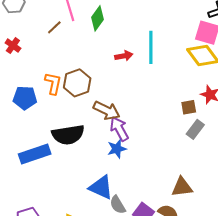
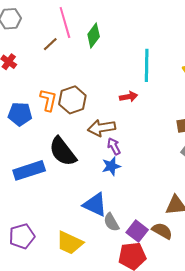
red arrow: (124, 56) -> (129, 97), moved
brown arrow: (107, 111) -> (101, 128), turned 144
purple arrow: (119, 129) -> (114, 146), size x0.7
black semicircle: (68, 135) -> (63, 152), turned 60

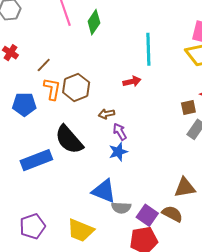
brown line: (50, 44) -> (44, 65), moved
brown arrow: (101, 128) -> (107, 114), size x0.6
gray semicircle: (111, 222) -> (121, 208), turned -54

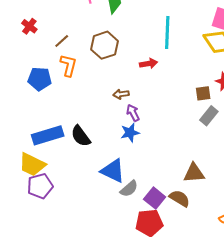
brown hexagon: (76, 87) -> (104, 45), moved
black semicircle: (69, 140) -> (81, 136), moved, size x0.7
gray semicircle: (121, 208) -> (129, 189), turned -48
purple pentagon: (32, 226) -> (40, 186), moved
yellow trapezoid: (81, 230) -> (32, 165), moved

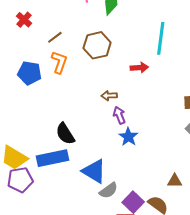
blue star: (130, 133) -> (128, 137), moved, turned -30
blue rectangle: (48, 135) -> (53, 158), moved
brown triangle: (194, 173) -> (175, 181), size x0.7

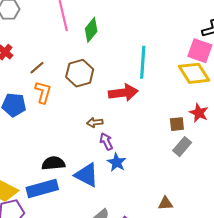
red arrow: (139, 68) -> (123, 93), size x1.6
black semicircle: (65, 134) -> (53, 163), turned 120
blue triangle: (94, 171) -> (87, 175), moved

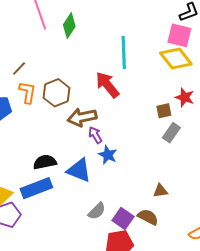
brown hexagon: (80, 73) -> (57, 93), moved
red arrow: (123, 93) -> (107, 85), turned -116
brown arrow: (95, 122) -> (82, 117), size x1.8

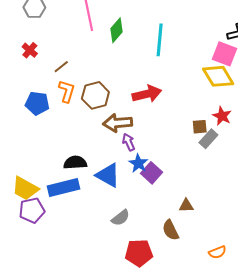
cyan line: (124, 53) -> (160, 40), moved
red arrow: (107, 85) -> (147, 94), turned 108
gray rectangle: (171, 133) -> (208, 139), moved
brown semicircle: (148, 217) -> (171, 230), turned -150
purple square: (123, 219) -> (151, 173), moved

